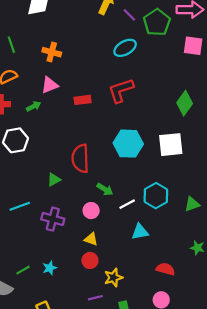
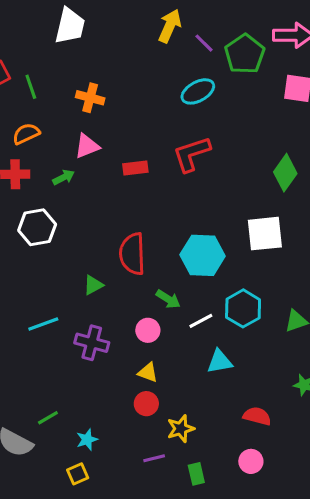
cyan hexagon: (128, 144) -> (203, 255), moved
cyan star: (50, 268) -> (87, 440), moved

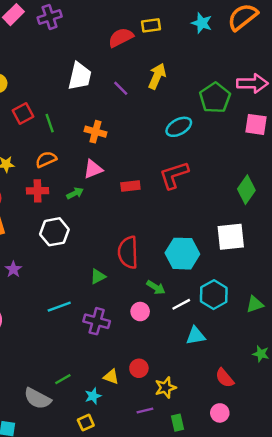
purple line: (204, 43) -> (121, 88), moved
yellow triangle: (148, 372) -> (111, 377), moved
red semicircle: (257, 416) -> (225, 378), turned -145

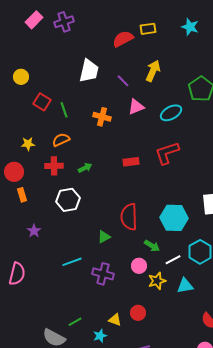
red square: (23, 114) -> (42, 102), turned -30
pink triangle: (93, 169) -> (136, 107), moved
yellow star: (165, 388) -> (157, 281), moved

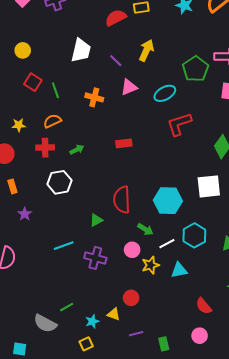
yellow circle: (21, 77) -> (23, 50), moved
red L-shape: (167, 153) -> (179, 124), moved
orange rectangle: (22, 195) -> (12, 186), moved
yellow triangle: (115, 320) -> (114, 314), moved

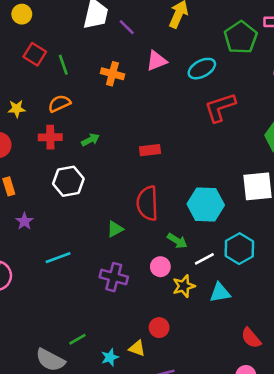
purple line: (116, 61) -> (127, 27), moved
red rectangle: (124, 143) -> (150, 150), moved
cyan line: (64, 246) -> (58, 258), moved

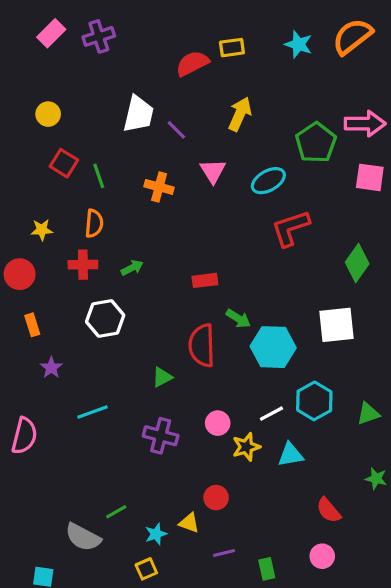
pink triangle: (156, 61) -> (213, 171), turned -40
orange semicircle: (59, 104) -> (94, 223), turned 120
green arrow: (177, 241) -> (238, 318), moved

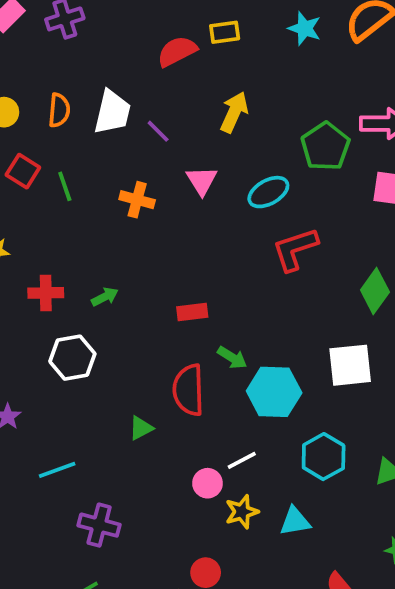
orange semicircle: (94, 223) -> (59, 110), moved
white line: (272, 414) -> (242, 460), moved
purple cross: (161, 436) -> (99, 525), moved

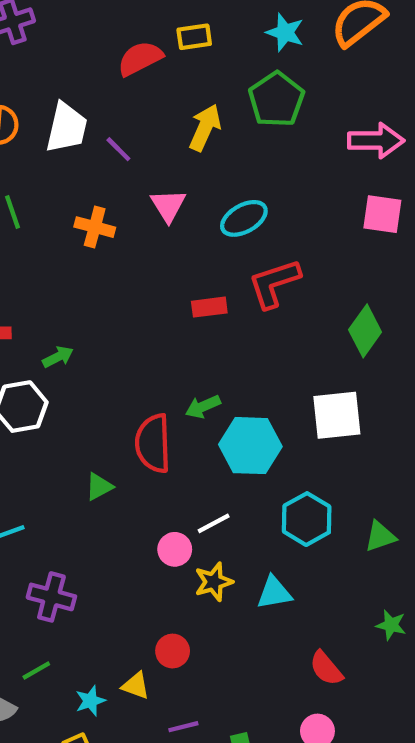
green pentagon: (325, 146) -> (276, 99), moved
green arrow: (105, 297) -> (58, 357), moved
red rectangle: (192, 312) -> (209, 307), moved
green arrow: (232, 358) -> (203, 407), turned 124

